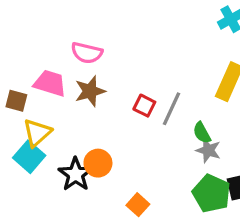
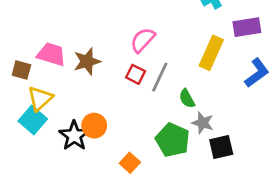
pink semicircle: (87, 53) -> (143, 40), moved, turned 120
gray star: (208, 150) -> (203, 123), moved
green pentagon: (211, 193) -> (173, 140), moved

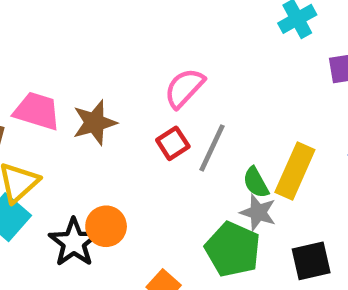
yellow rectangle: (211, 53) -> (295, 171), moved
red square: (136, 74) -> (173, 143), turned 30
gray star: (203, 123) -> (258, 212), moved

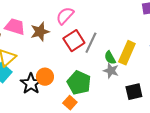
pink semicircle: (184, 88) -> (65, 16), moved
red square: (173, 143) -> (74, 41), size x1.5
green pentagon: (233, 249) -> (79, 83), moved

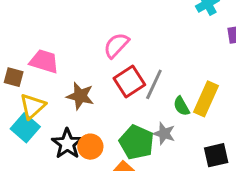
brown star: (40, 32) -> (80, 96), moved, turned 30
gray star: (111, 71) -> (164, 134), moved
orange circle: (45, 77) -> (90, 147), moved

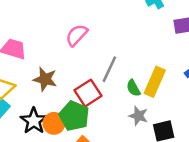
red square: (129, 81) -> (88, 93), moved
gray star: (164, 134) -> (138, 116), moved
green pentagon: (137, 142) -> (74, 116), moved

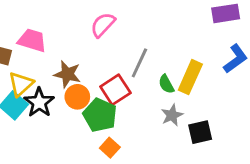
gray star: (138, 116) -> (172, 115), turned 30
black star: (34, 121) -> (39, 102), moved
orange circle: (54, 123) -> (77, 97), moved

